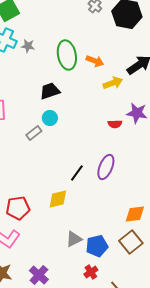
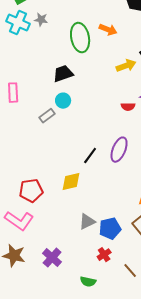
gray star: (28, 46) -> (41, 20), moved
orange arrow: (95, 61) -> (108, 30), moved

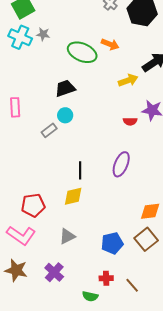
green ellipse: (80, 38) -> (82, 52), turned -56
black line: (90, 156) -> (80, 170), moved, turned -36
gray triangle: (87, 222) -> (67, 236), moved
red cross: (104, 255) -> (106, 278), moved, turned 32

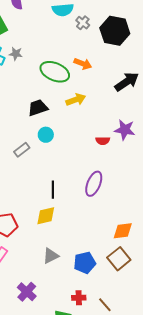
yellow arrow: (128, 80) -> (76, 100), moved
cyan circle: (65, 115) -> (46, 135), moved
gray triangle: (67, 236) -> (51, 256), moved

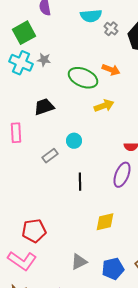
black trapezoid: (38, 108) -> (44, 107), moved
purple ellipse: (94, 184) -> (122, 175), moved
black line: (53, 190) -> (80, 182), moved
yellow diamond: (46, 216) -> (105, 222), moved

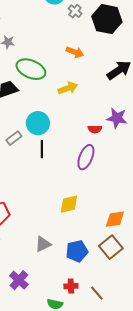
green ellipse: (83, 78) -> (31, 69), moved
cyan circle: (74, 141) -> (38, 123), size x1.5
black line: (80, 182) -> (42, 149), moved

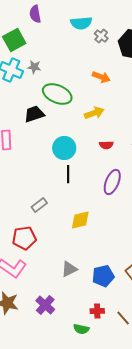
red semicircle: (95, 129) -> (106, 145), moved
gray rectangle: (14, 138) -> (39, 205), moved
yellow diamond: (69, 204) -> (80, 220), moved

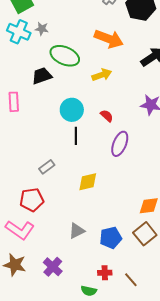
orange arrow: (101, 77) -> (109, 39), size x1.6
red semicircle: (106, 145) -> (107, 116), moved, turned -136

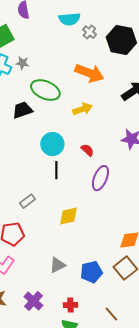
red cross: (105, 273) -> (70, 305), moved

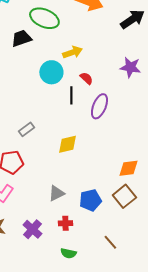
yellow arrow: (82, 109) -> (72, 52), moved
black line: (56, 170) -> (71, 95), moved
red cross: (70, 305) -> (65, 223), moved

